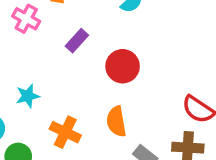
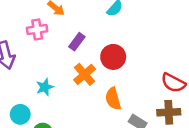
pink cross: (26, 19) -> (37, 30), turned -30
orange cross: (65, 132) -> (85, 74), moved, turned 30

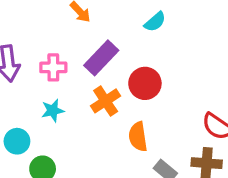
pink cross: (37, 30) -> (53, 67), moved
purple rectangle: (77, 42) -> (101, 58), size x1.5

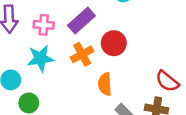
cyan star: (53, 111) -> (40, 58), size x1.5

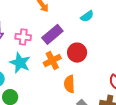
cyan star: (40, 58) -> (20, 63), turned 30

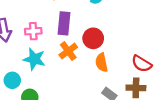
purple rectangle: (52, 34) -> (64, 23), turned -35
orange semicircle: (69, 84) -> (102, 62), moved

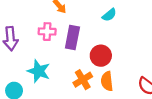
pink cross: (33, 31) -> (47, 32), moved
orange cross: (68, 51) -> (83, 80), moved

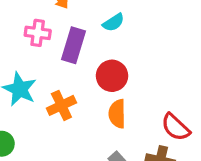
cyan semicircle: (109, 15) -> (113, 22), moved
orange cross: (83, 80) -> (61, 105), moved

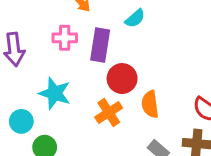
red circle: (112, 76) -> (122, 79), moved
orange cross: (61, 105) -> (109, 113), moved

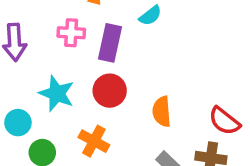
red circle: (122, 79) -> (110, 91), moved
orange cross: (109, 113) -> (94, 141), moved, turned -32

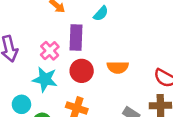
pink cross: (71, 33) -> (50, 51), moved, turned -36
orange semicircle: (162, 112) -> (118, 67), moved, turned -75

